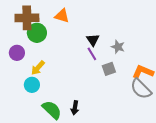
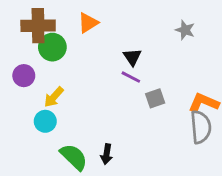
orange triangle: (62, 16) -> (88, 23), turned -49
gray star: (118, 47) -> (185, 30), moved
purple line: (92, 54) -> (131, 77), turned -32
gray semicircle: (141, 89) -> (201, 127), turned -140

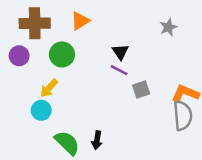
gray star: (185, 30) -> (168, 27), turned 30
green circle: (52, 47) -> (62, 54), moved
purple circle: (24, 76) -> (19, 56), moved

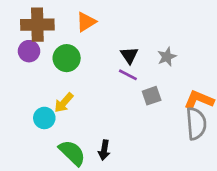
gray star: (168, 27) -> (167, 57), moved
purple circle: (19, 56) -> (29, 51), moved
yellow arrow: (49, 88) -> (64, 103), moved

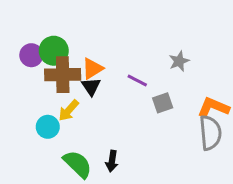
orange triangle: (86, 22) -> (92, 69), moved
brown cross: (37, 25) -> (63, 75), moved
black triangle: (129, 55) -> (91, 87), moved
green circle: (67, 58) -> (54, 51), moved

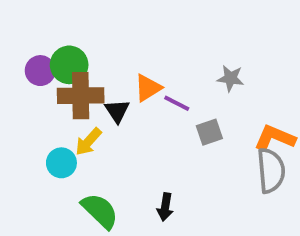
gray star: (179, 61) -> (231, 78), turned 30
orange triangle: (92, 69) -> (148, 88), moved
black arrow: (112, 161) -> (165, 207), moved

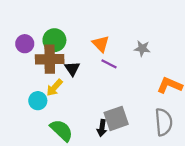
green circle: (69, 65) -> (54, 40), moved
orange triangle: (148, 88) -> (101, 44), moved, turned -42
gray square: (209, 132) -> (116, 118), moved, size x1.5
gray semicircle: (271, 171) -> (164, 122), moved

